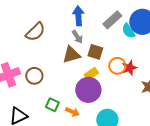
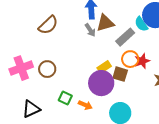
gray rectangle: (112, 20) -> (125, 37), moved
brown square: (95, 52) -> (120, 74), moved
brown triangle: (71, 55) -> (105, 23), moved

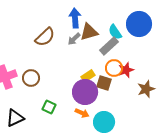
cyan semicircle: (141, 24) -> (115, 32), moved
brown semicircle: (48, 25) -> (45, 37), moved
gray arrow: (90, 30) -> (74, 39), turned 80
orange arrow: (85, 105) -> (82, 113), moved

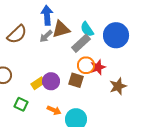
blue circle: (139, 24) -> (116, 35), moved
yellow rectangle: (88, 76) -> (38, 83), moved
purple circle: (85, 92) -> (51, 81), moved, size x0.7

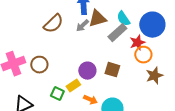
orange circle: (86, 65) -> (143, 55), moved
red star: (98, 67) -> (137, 43), moved
yellow rectangle: (38, 83) -> (73, 86), moved

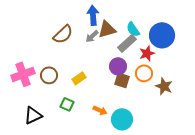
orange circle: (143, 55) -> (144, 73), moved
purple circle: (87, 71) -> (118, 66), moved
brown star: (154, 76) -> (164, 86), turned -30
yellow rectangle: (73, 86) -> (79, 78), moved

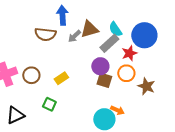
blue arrow: (93, 15) -> (62, 15), moved
brown semicircle: (63, 34) -> (45, 34), turned 50
orange arrow: (100, 110) -> (117, 110), moved

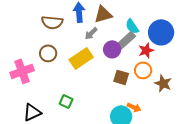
brown triangle: (89, 29) -> (103, 14), moved
brown semicircle: (45, 34) -> (52, 22), moved
purple circle: (100, 66) -> (112, 49), moved
brown circle: (31, 75) -> (48, 53), moved
yellow rectangle: (61, 78) -> (81, 58), moved, size x1.6

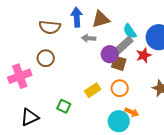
gray arrow: (91, 33) -> (89, 38), turned 48
yellow rectangle: (81, 58) -> (93, 90), moved, size x0.7
orange circle: (143, 70) -> (120, 88), moved
brown square: (121, 77) -> (119, 63), moved

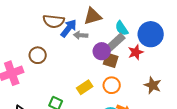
blue arrow: (77, 17) -> (69, 28), moved, turned 42
brown semicircle: (50, 27) -> (54, 21), moved

